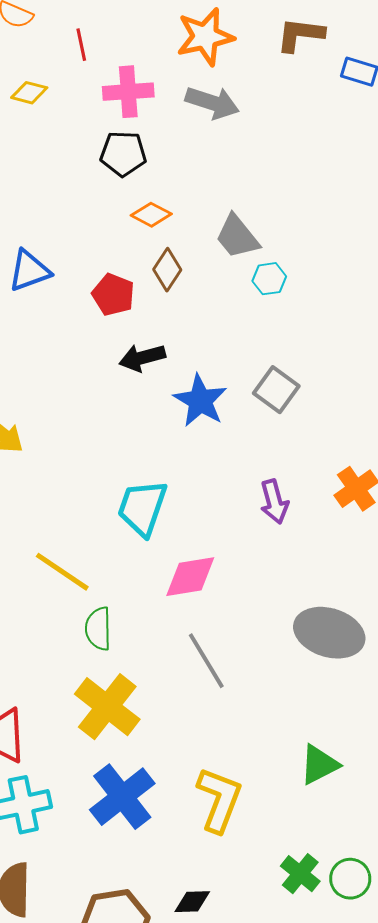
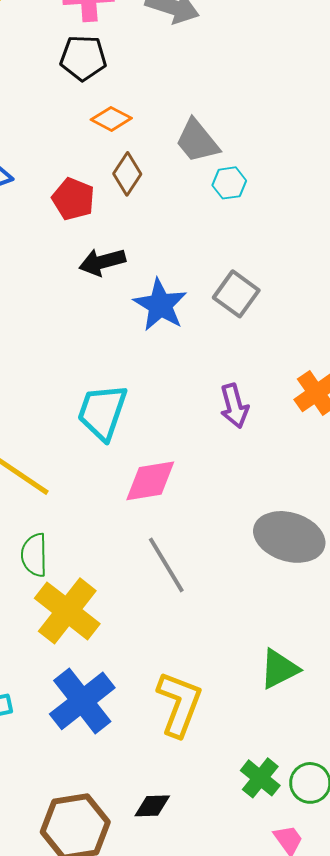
green semicircle: (98, 629) -> (34, 555), moved

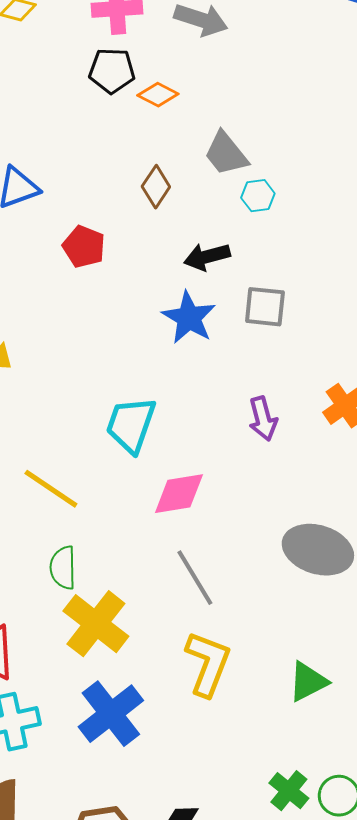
orange diamond: (111, 119) -> (158, 95), moved
red pentagon: (73, 199) -> (84, 247), moved
black arrow: (102, 262) -> (207, 257), moved
gray square: (236, 294) -> (265, 307), turned -30
yellow L-shape: (179, 704) -> (208, 664), moved

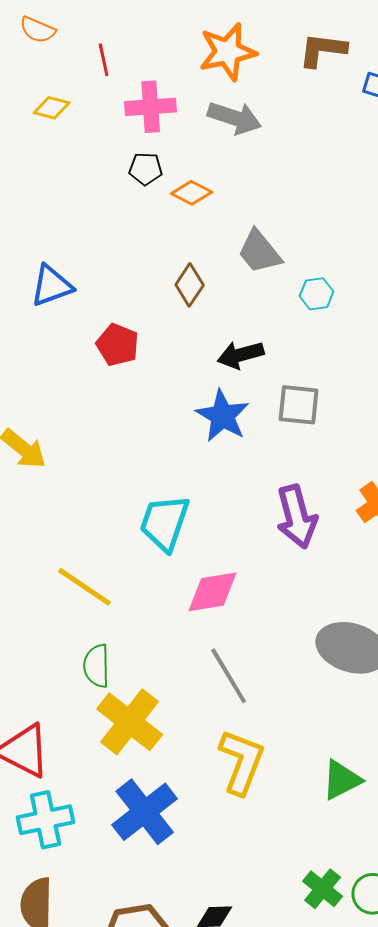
black pentagon: (112, 71) -> (146, 169), size x0.7
cyan hexagon: (258, 196) -> (317, 294), moved
purple arrow: (263, 419) -> (297, 517), size x1.4

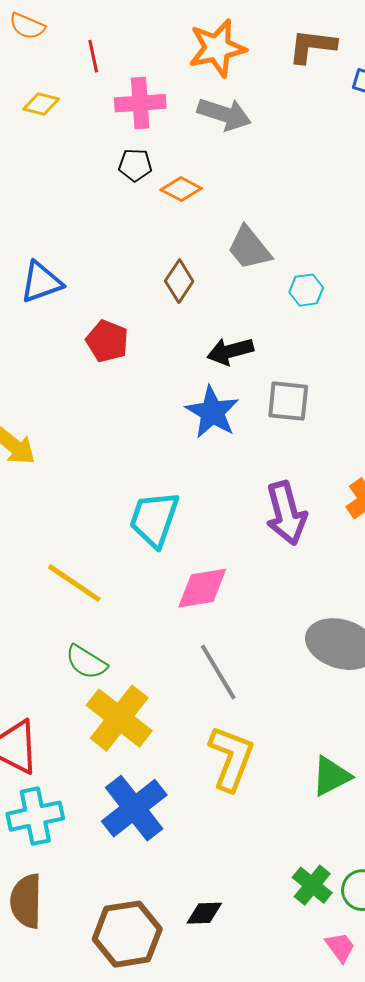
green semicircle: (97, 666) -> (86, 662), turned -57

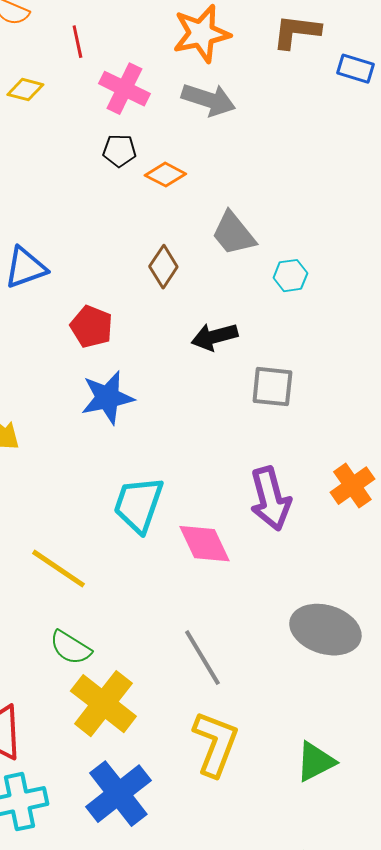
pink cross: (140, 103) -> (124, 89), turned 30
blue star: (212, 412) -> (107, 398), moved, turned 30
pink diamond: (202, 588) -> (204, 544), moved, turned 74

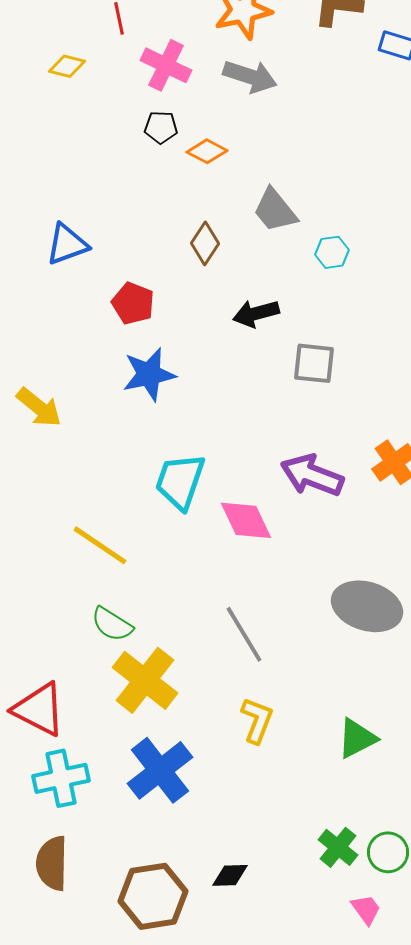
purple arrow: (270, 499) -> (312, 475), turned 126
yellow L-shape: (215, 744) -> (257, 720), size x0.7

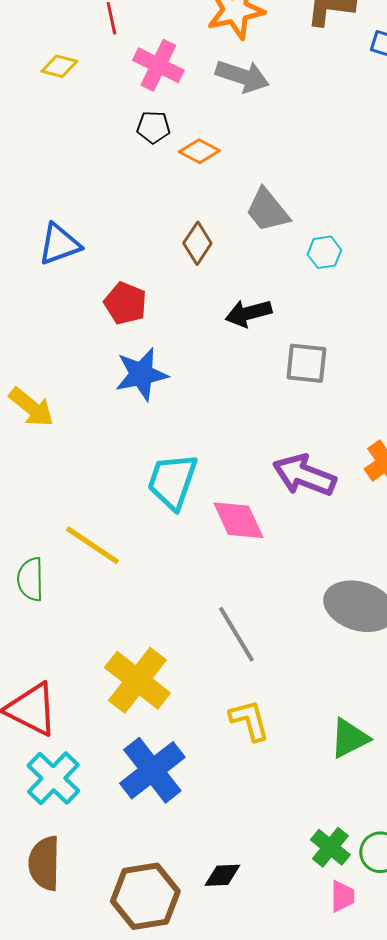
green semicircle: (112, 624) -> (30, 579), moved, turned 57
yellow L-shape: (257, 720) -> (249, 720), turned -36
cyan cross: (61, 778) -> (53, 778), turned -34
pink trapezoid: (366, 909) -> (342, 896), moved, turned 36

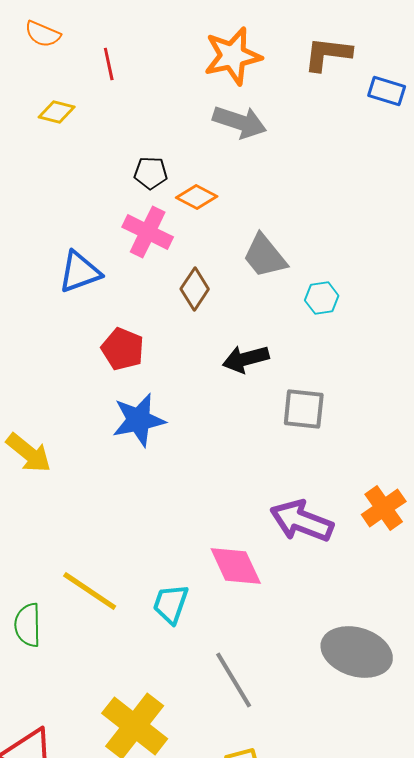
pink cross: (158, 65) -> (148, 232), moved
blue triangle: (59, 244) -> (80, 272), moved
cyan trapezoid: (172, 481) -> (171, 604), moved, size x0.7

